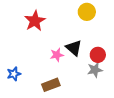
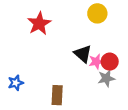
pink star: (57, 55) -> (96, 62), moved
brown rectangle: (51, 85) -> (57, 95), turned -66

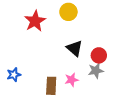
yellow circle: (97, 13) -> (68, 12), moved
pink star: (96, 62) -> (71, 80), moved

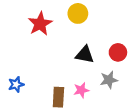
black triangle: (75, 48) -> (85, 55), turned -30
red circle: (99, 55) -> (118, 52), moved

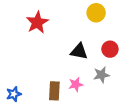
yellow circle: (78, 13) -> (96, 13), moved
blue star: (16, 84) -> (14, 94), moved

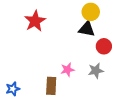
black triangle: (79, 51) -> (87, 29), moved
pink star: (76, 84) -> (67, 70), moved

